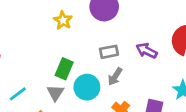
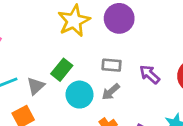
yellow star: (63, 20) -> (74, 21), size x1.6
gray triangle: (55, 93) -> (36, 86), moved

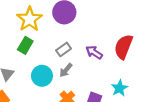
gray rectangle: (112, 65) -> (64, 49), turned -32
green rectangle: (62, 70) -> (25, 45), moved

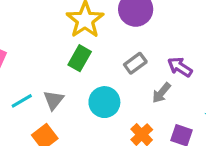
gray arrow: (66, 70) -> (161, 93), moved

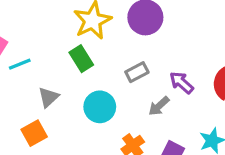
green rectangle: (80, 58) -> (81, 59), turned -70
cyan line: (22, 101) -> (20, 64), moved

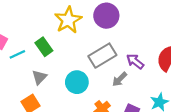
green rectangle: (81, 59) -> (44, 47), moved
gray rectangle: (137, 72) -> (102, 56), size x1.6

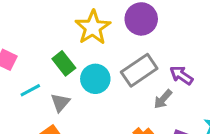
cyan line: (17, 54) -> (30, 90), moved
cyan circle: (77, 82) -> (95, 79), moved

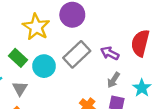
gray arrow: (163, 99) -> (113, 80), moved

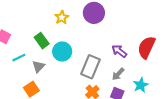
yellow star: (36, 27) -> (62, 17), size x0.6
gray rectangle: (77, 54) -> (90, 67), moved, turned -35

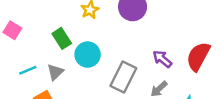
cyan line: (19, 58) -> (28, 70), moved

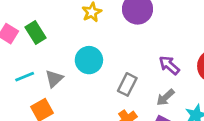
green rectangle: (62, 38) -> (35, 33), moved
gray rectangle: (123, 77) -> (127, 84), size x0.7

